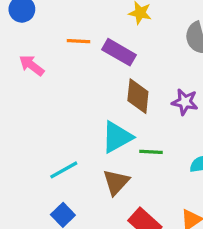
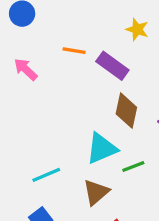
green line: (151, 152) -> (133, 166), turned -30

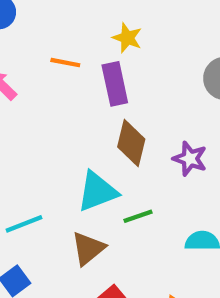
yellow star: (137, 29) -> (127, 38), moved
purple rectangle: (112, 66) -> (115, 84), turned 40

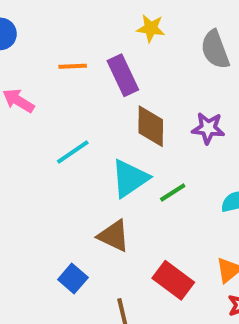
yellow star: (127, 38) -> (151, 28), moved
cyan line: (24, 224) -> (73, 152), moved
brown triangle: (88, 249) -> (114, 236), moved, turned -42

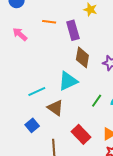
cyan line: (73, 152) -> (37, 92), moved
green line: (173, 192) -> (97, 101), moved, turned -32

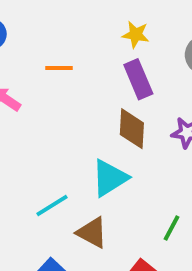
purple rectangle: (73, 30) -> (138, 79), moved
green line: (97, 101) -> (172, 228), moved

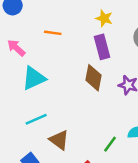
cyan triangle: (110, 178) -> (34, 78), moved

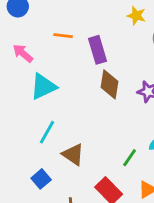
yellow star: (104, 18) -> (136, 16), moved
purple rectangle: (102, 47) -> (97, 50), moved
cyan line: (36, 119) -> (47, 132), turned -35

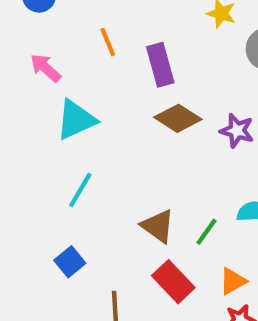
orange line: (63, 36) -> (108, 42), turned 60
brown diamond: (110, 84) -> (178, 118), turned -68
brown triangle: (73, 154) -> (158, 226), moved

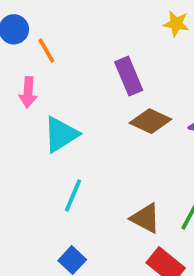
orange line: (108, 42) -> (46, 51), moved
pink arrow: (46, 68) -> (28, 92), turned -120

